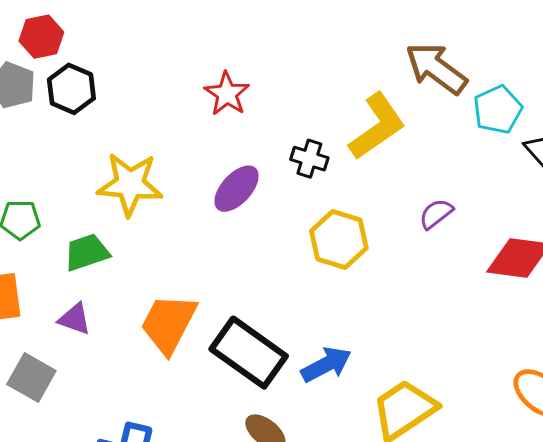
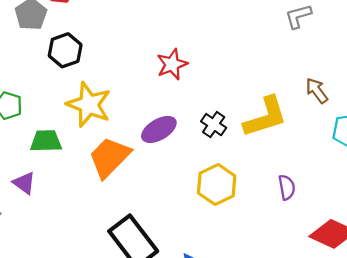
brown arrow: (436, 68) -> (317, 91), size x0.6
black hexagon: (71, 89) -> (65, 50), moved
purple semicircle: (436, 214) -> (287, 187), turned 100
orange trapezoid: (169, 324) -> (110, 157), moved

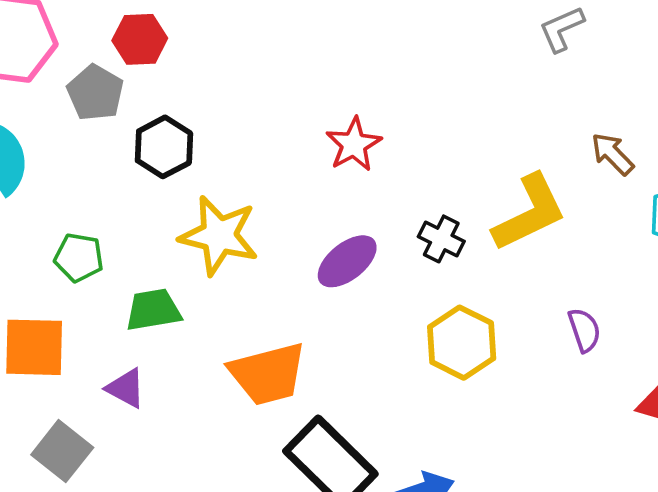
orange trapezoid: (110, 157) -> (268, 374), moved, turned -141

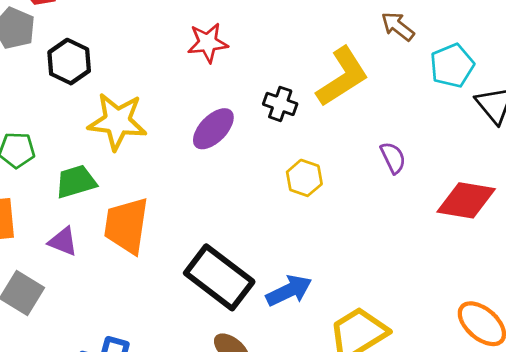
red star: (354, 144) -> (208, 43), turned 30
yellow hexagon: (462, 343) -> (304, 178), size x0.7
orange trapezoid: (268, 374) -> (126, 226), moved, turned 120

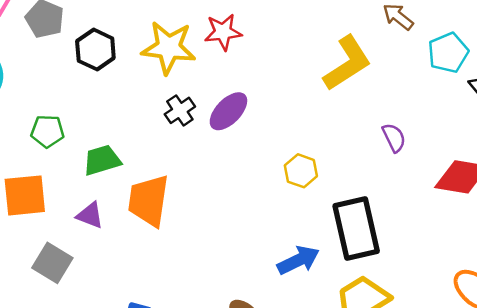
black cross: (280, 104) -> (180, 110), moved, turned 36
yellow star: (117, 121) -> (169, 48), moved
yellow hexagon: (304, 178) -> (301, 171), moved
black rectangle: (219, 277) -> (356, 229), moved, turned 40

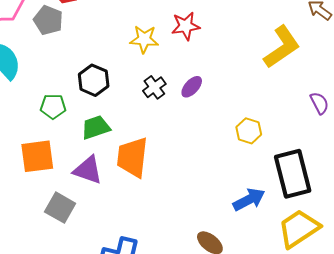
yellow star: (169, 48) -> (144, 39), size x0.7
black hexagon: (95, 50) -> (94, 80), moved
purple ellipse: (228, 111) -> (192, 87), size x0.7
purple triangle: (90, 215) -> (88, 170), size x1.4

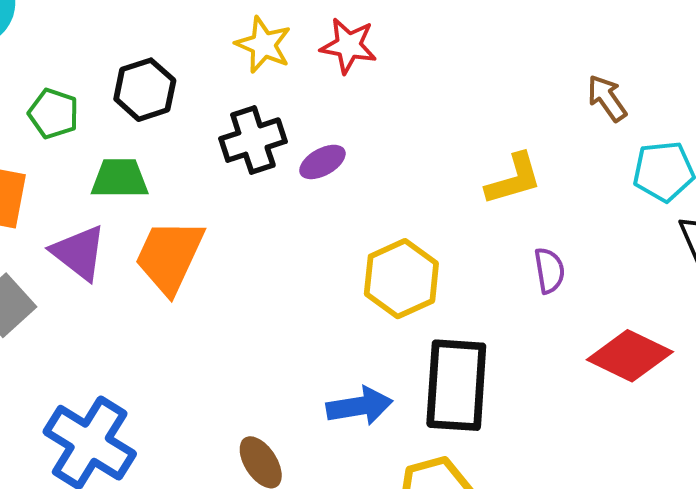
yellow L-shape: (282, 47) -> (514, 179), moved, size x0.7
black cross: (154, 87) -> (253, 140), size x1.4
yellow hexagon: (249, 131) -> (401, 279), size x1.5

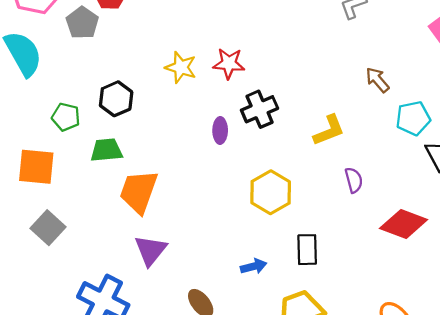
black cross: (253, 140) -> (260, 109), moved
purple ellipse: (322, 162) -> (220, 130), turned -55
purple triangle: (79, 253) -> (151, 250), moved, turned 36
black rectangle: (456, 385) -> (307, 250), size x0.6
blue arrow: (360, 406) -> (254, 266), size x0.7

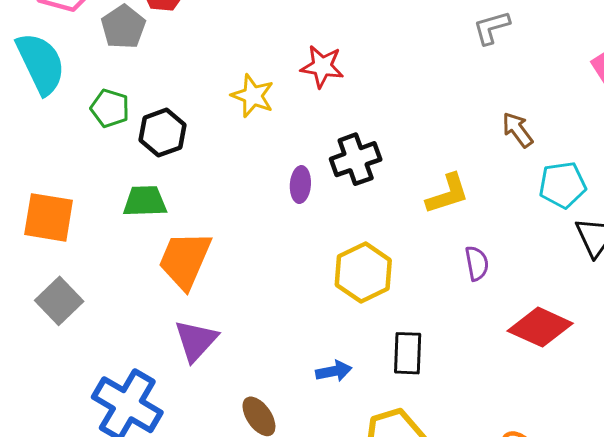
red star: (229, 63) -> (322, 66), moved
green pentagon: (66, 117) -> (110, 108), moved

